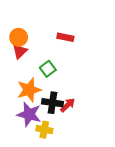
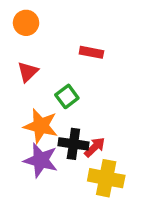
orange circle: (19, 37) -> (26, 23), moved
orange star: (29, 90) -> (41, 126), turned 30
yellow cross: (44, 130) -> (106, 178), moved, size x1.5

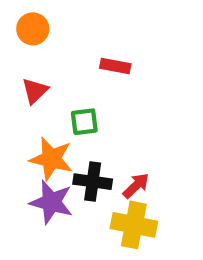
green square: (67, 96) -> (84, 122), turned 30
red arrow: (95, 147) -> (136, 186), moved

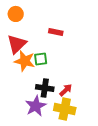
red triangle: (35, 91) -> (17, 44), size x1.5
orange star: (51, 159) -> (25, 61), moved
purple star: (51, 202) -> (36, 106), moved, turned 30

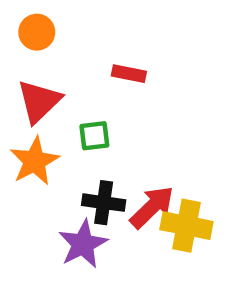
orange star: (25, 61) -> (34, 161), moved, turned 30
red arrow: (66, 90) -> (152, 207), size x1.5
yellow cross: (65, 109) -> (186, 226), moved

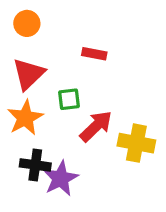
black cross: (104, 203) -> (35, 165), moved
red arrow: (152, 207) -> (96, 126), moved
yellow cross: (186, 226) -> (136, 143), moved

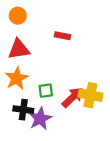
red triangle: (29, 74) -> (19, 49), turned 35
green square: (69, 99) -> (46, 91), moved
red arrow: (96, 126) -> (73, 97), moved

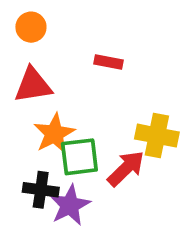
orange star: (17, 78) -> (54, 134), moved
green square: (46, 91) -> (79, 157), size x1.5
yellow cross: (90, 95) -> (157, 136), moved

